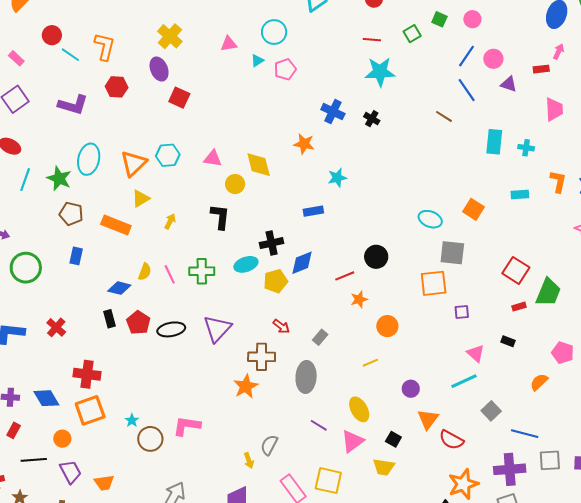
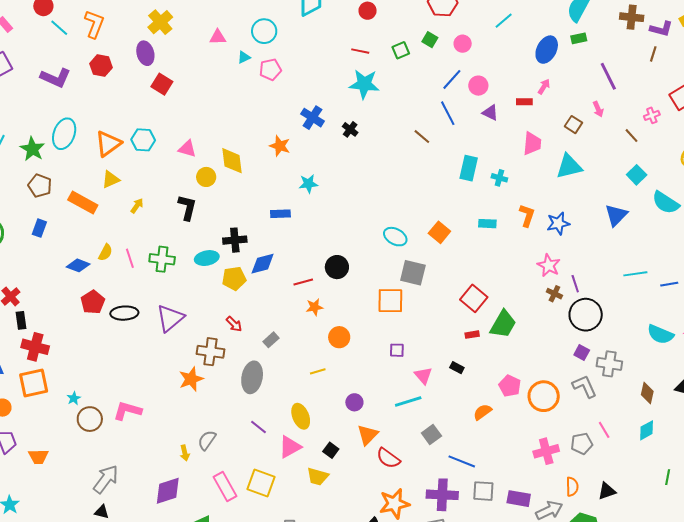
purple square: (462, 312) -> (397, 350), moved
black rectangle: (109, 319) -> (21, 320), moved

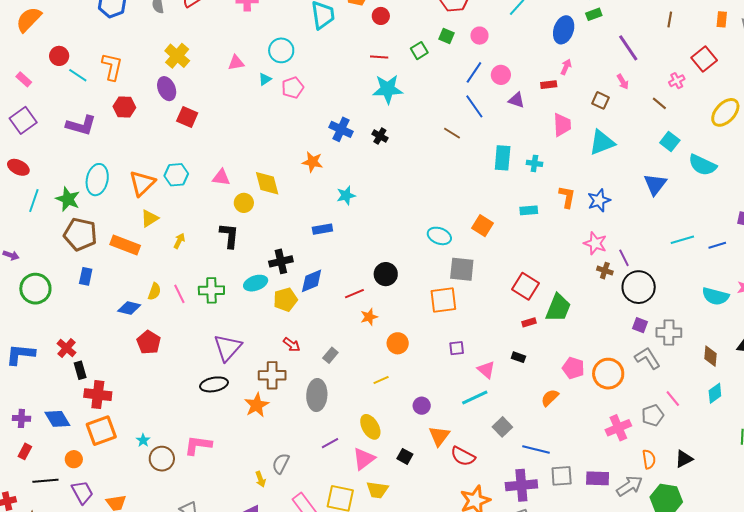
brown pentagon: (40, 186) -> (80, 234), size x1.4
black ellipse: (124, 313) -> (214, 384), moved
purple line: (259, 427) -> (330, 443), turned -60
yellow trapezoid: (318, 477) -> (377, 490), moved

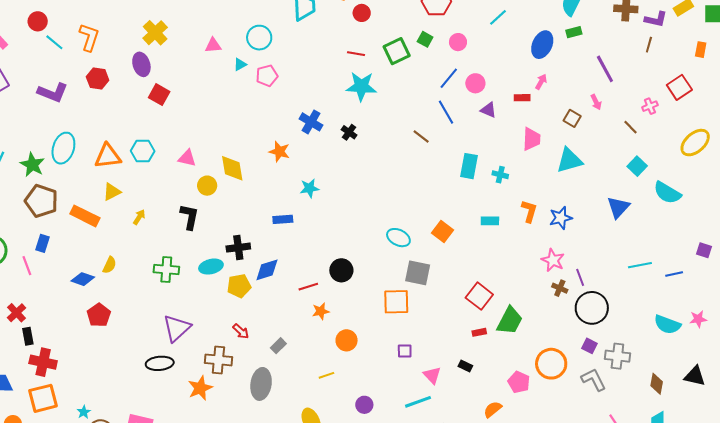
green square: (419, 51) -> (397, 51), size x1.5
orange triangle: (142, 183) -> (108, 156), turned 32
pink line: (179, 294) -> (27, 266), moved
orange circle: (608, 374) -> (551, 364), moved

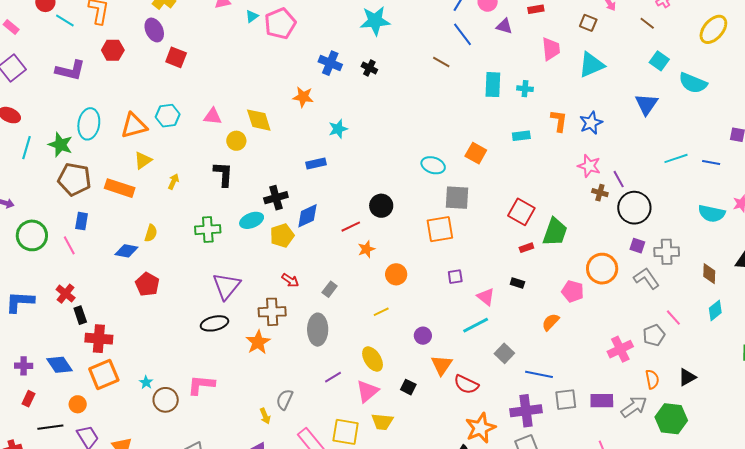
pink pentagon: (267, 76) -> (280, 23), size x1.4
blue line: (674, 274) -> (711, 162), turned 30

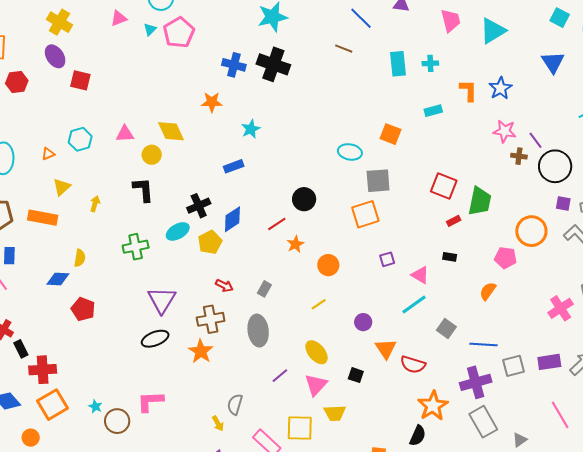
black cross: (369, 68) -> (273, 64), size x2.0
orange triangle: (134, 126) -> (48, 154), size x0.5

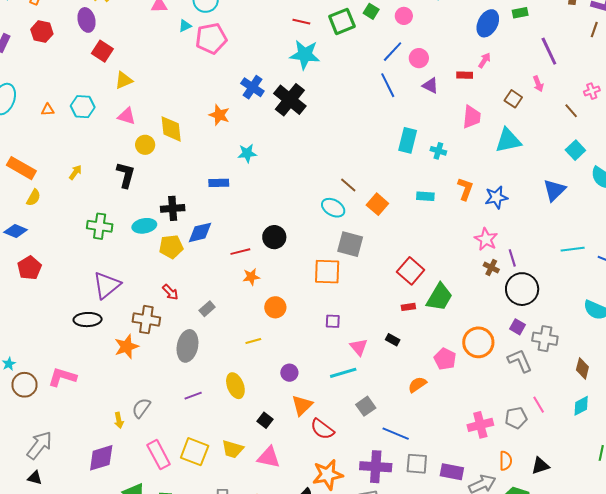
brown line: (344, 49) -> (348, 185), moved
yellow triangle: (62, 187) -> (124, 80), moved
yellow semicircle: (80, 258) -> (33, 198), moved
pink triangle: (316, 385) -> (269, 457), moved, turned 40

